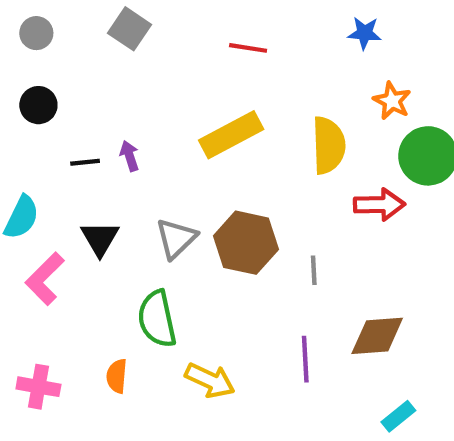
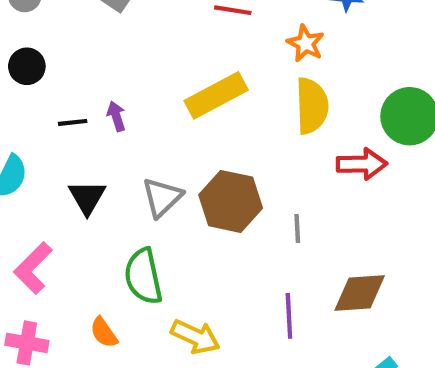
orange star: (392, 101) -> (306, 43), moved
pink L-shape: (45, 279) -> (33, 268), moved
orange semicircle: (117, 376) -> (104, 332), turned -40

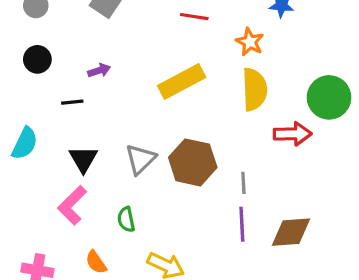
purple arrow: (116, 116) -> (99, 70), moved, turned 90
pink L-shape: (33, 268) -> (72, 205), moved
green semicircle: (143, 276) -> (126, 219), size x0.6
purple line: (289, 316) -> (242, 224), moved

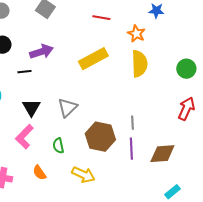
purple arrow: (99, 70) -> (41, 52), size x1.6
green circle: (329, 97) -> (186, 69), size x0.7
red arrow: (293, 134) -> (186, 109), moved, turned -65
brown hexagon: (193, 162) -> (100, 137), moved

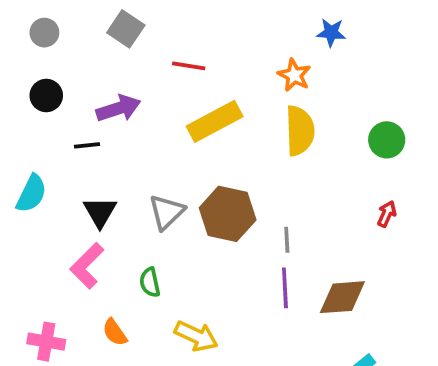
red line: (101, 18) -> (189, 66), moved
red arrow: (186, 109) -> (387, 214), size x0.6
brown hexagon: (100, 137) -> (228, 214), moved

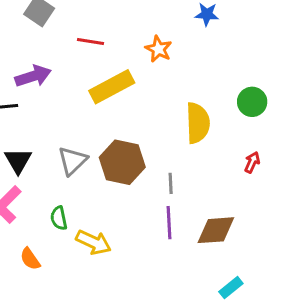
orange star: (294, 75) -> (158, 49), moved
yellow semicircle: (300, 131) -> (198, 123), moved
yellow arrow: (196, 336) -> (94, 242), moved

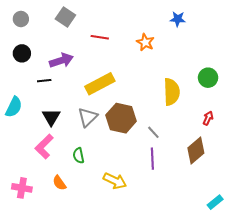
yellow rectangle: (112, 87) -> (100, 84), moved
gray line: (171, 183) -> (153, 132), turned -40
brown diamond: (216, 230) -> (196, 150), moved, turned -36
yellow arrow: (94, 242) -> (115, 181), moved
cyan rectangle: (231, 288) -> (215, 202), moved

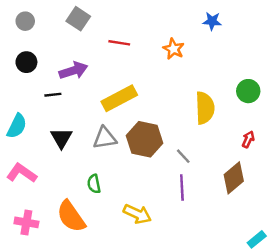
gray triangle: (88, 117) -> (105, 138), turned 35
pink L-shape: (44, 146) -> (22, 173), moved, turned 80
orange semicircle: (59, 183) -> (71, 216), size x1.8

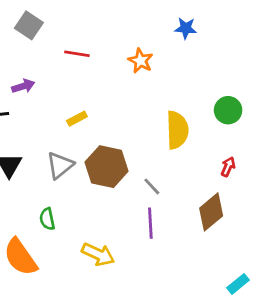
purple arrow: (73, 71) -> (23, 86), size x0.7
yellow rectangle: (119, 98) -> (77, 119), size x0.5
gray triangle: (105, 138) -> (60, 165), turned -30

